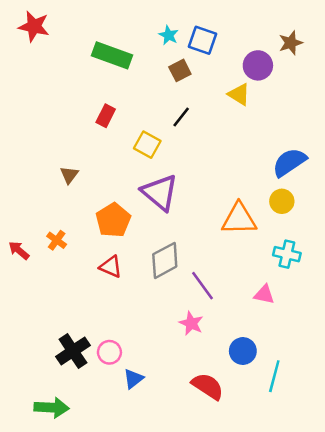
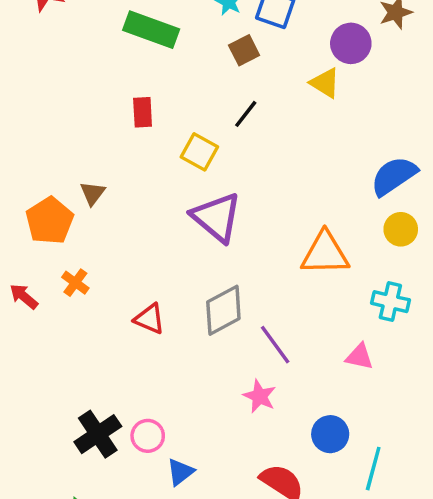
red rectangle: (106, 116) -> (143, 112), turned -30
yellow circle: (282, 201) -> (401, 229), moved
orange pentagon: (113, 220) -> (50, 221), moved

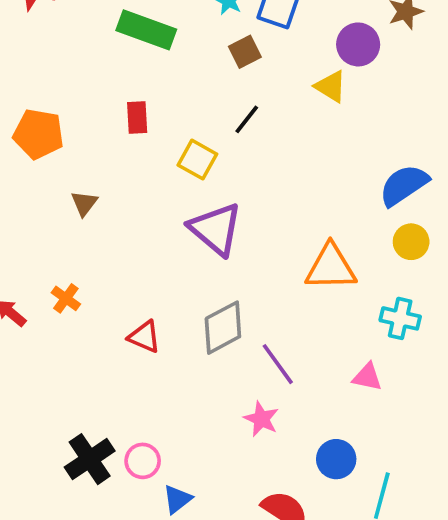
orange pentagon: (50, 221) -> (38, 134), moved, turned -30

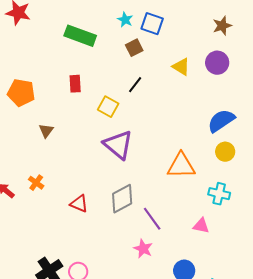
purple circle: (358, 44) -> (217, 63), moved

